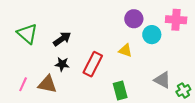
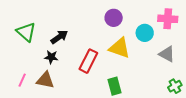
purple circle: (134, 19) -> (114, 18), moved
yellow triangle: (125, 50) -> (120, 48), size x1.6
black star: (62, 64) -> (51, 57), moved
gray triangle: (162, 80) -> (167, 54), moved

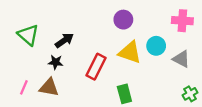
cyan circle: (145, 33) -> (156, 46), moved

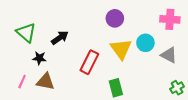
yellow triangle: (130, 52) -> (121, 49), turned 35
black star: (56, 62) -> (39, 58), moved

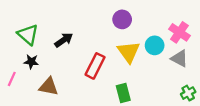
pink cross: (170, 19) -> (179, 32), moved, turned 30
black star: (39, 58) -> (31, 62), moved
pink line: (22, 82) -> (12, 79), moved

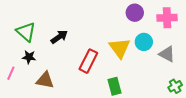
purple circle: (122, 19) -> (135, 13), moved
pink cross: (179, 32) -> (167, 18), moved, turned -36

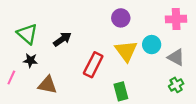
purple circle: (135, 13) -> (121, 18), moved
green cross: (175, 86) -> (176, 85), moved

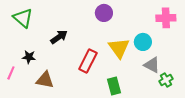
purple circle: (121, 18) -> (104, 13), moved
green triangle: (27, 34) -> (23, 18), moved
gray triangle: (176, 57) -> (152, 65), moved

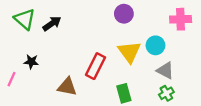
purple circle: (104, 13) -> (124, 14), moved
black arrow: (59, 37) -> (52, 24), moved
brown triangle: (45, 80) -> (67, 87), moved
green cross: (166, 80) -> (166, 93), moved

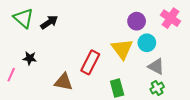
purple circle: (124, 14) -> (137, 21), moved
pink cross: (181, 19) -> (171, 18), turned 36

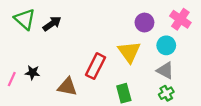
cyan circle: (147, 43) -> (166, 45), moved
black star: (30, 58) -> (32, 73), moved

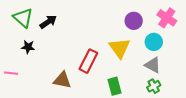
black star: (32, 73) -> (28, 47), moved
pink line: (12, 79) -> (11, 73), turned 72

